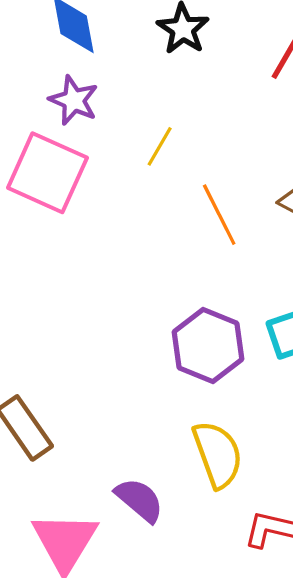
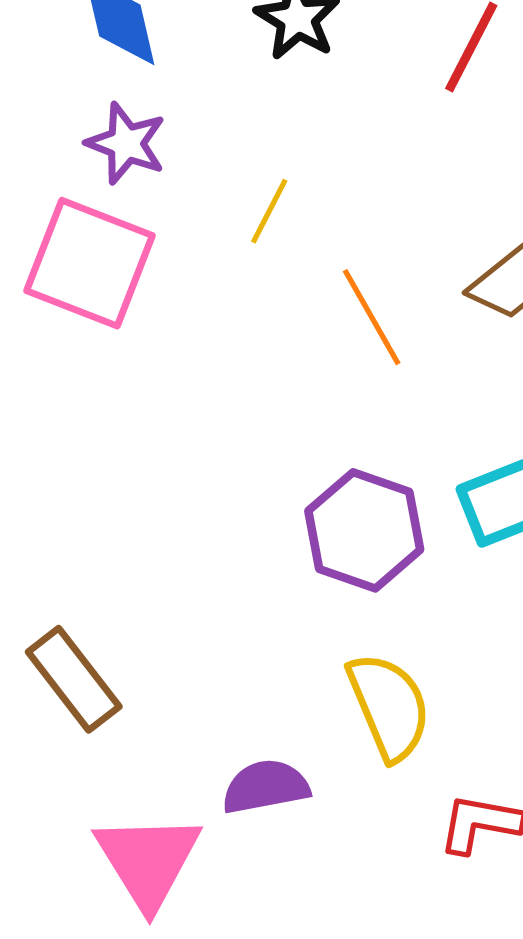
purple semicircle: (139, 500) -> (266, 787), turned -48

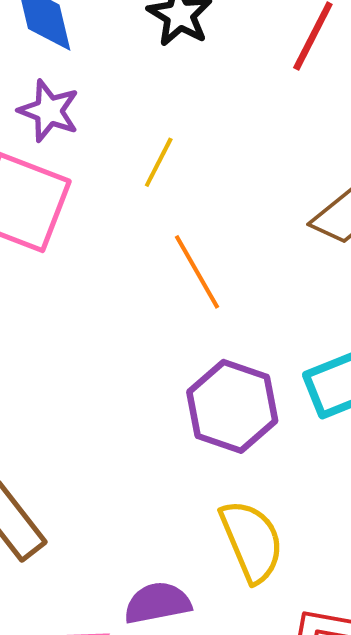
orange line: (372, 317) -> (197, 272), moved

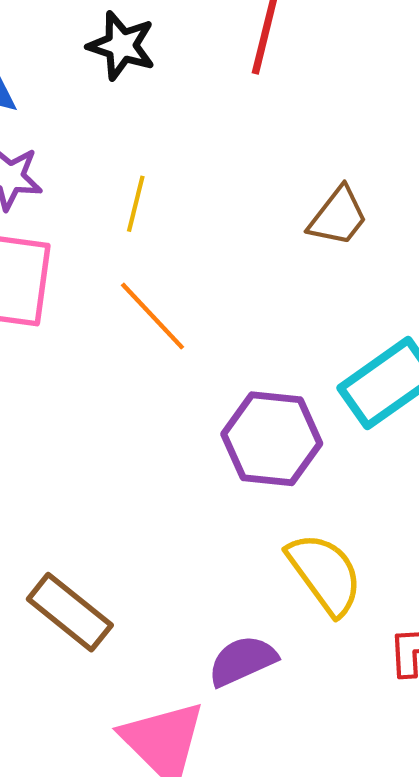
orange line: (197, 272) -> (153, 316), moved

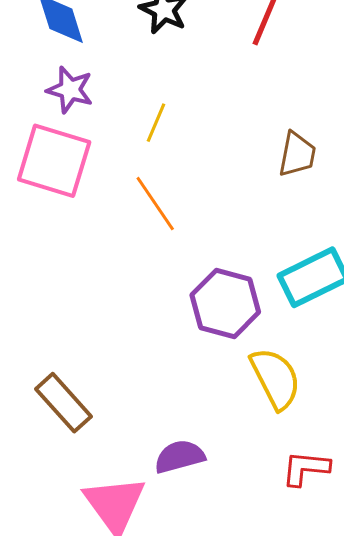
brown trapezoid: (338, 216) -> (297, 154), turned -36
yellow semicircle: (325, 574) -> (275, 378), moved

